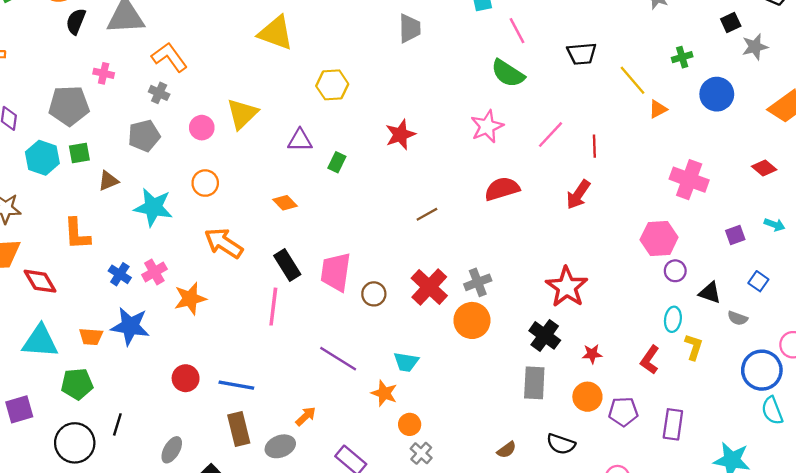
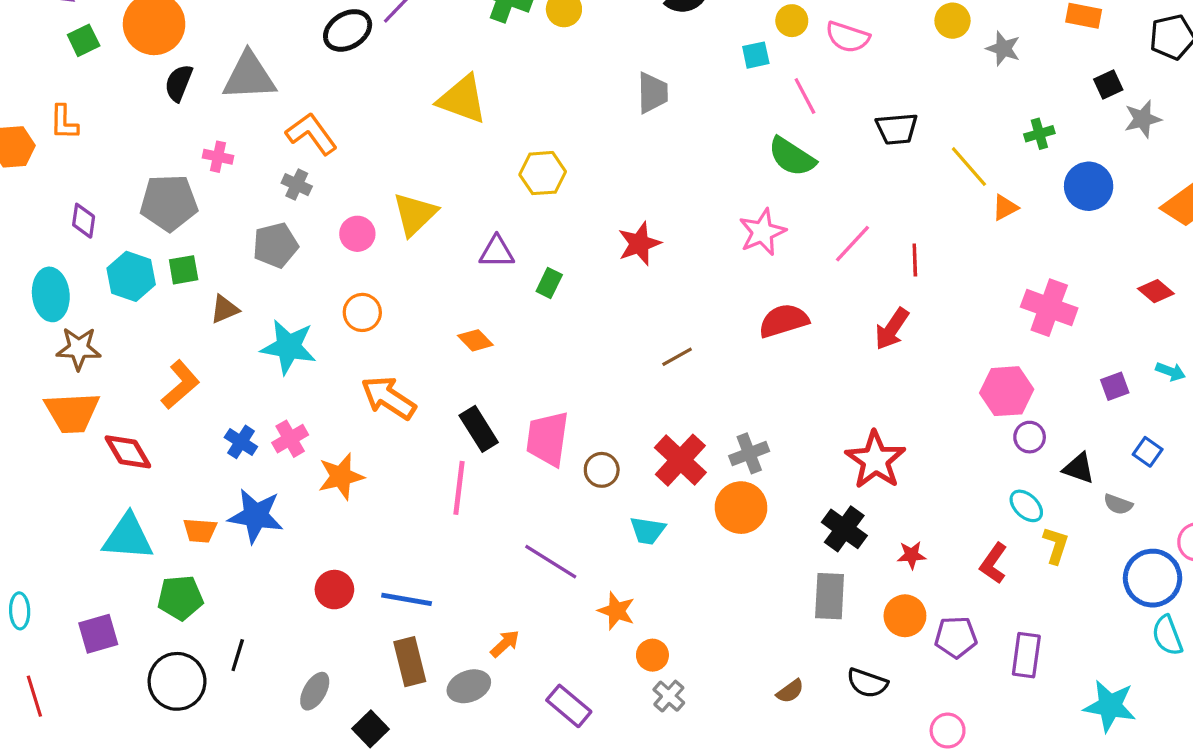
orange L-shape: (77, 234) -> (180, 385), turned -128
cyan ellipse: (673, 319) -> (1026, 506), turned -55
cyan trapezoid: (406, 362) -> (648, 531), moved

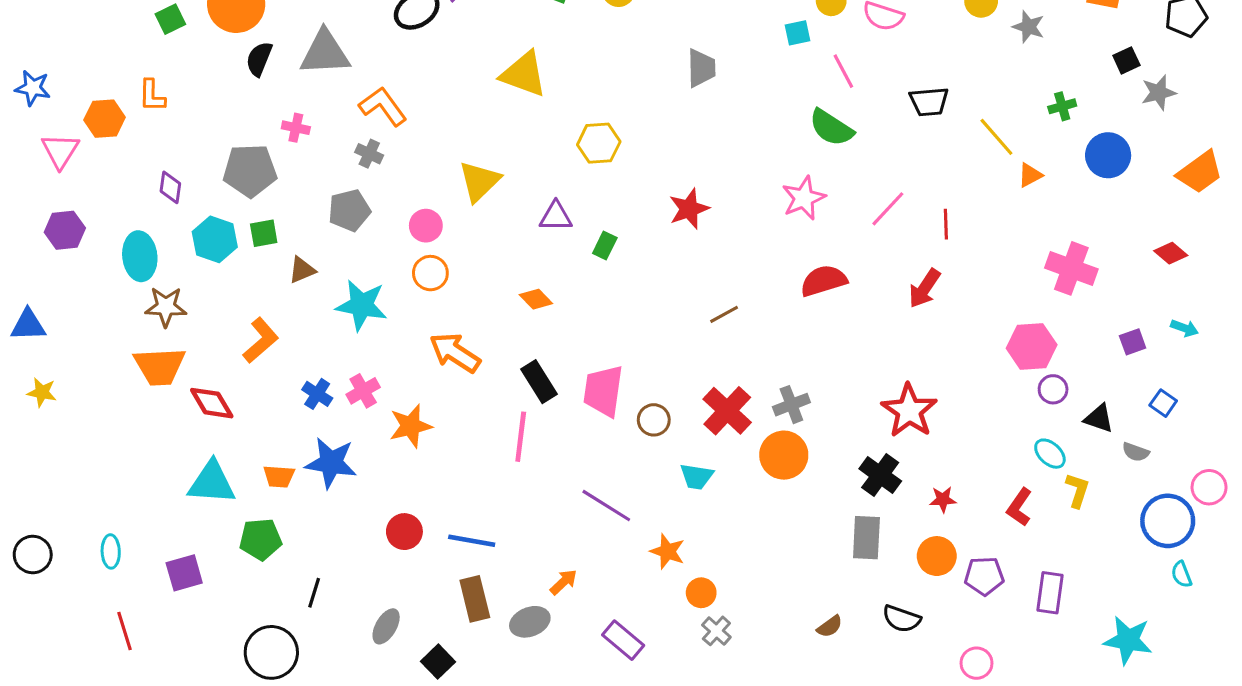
pink circle: (357, 234) -> (426, 226), moved
cyan semicircle: (1167, 635) -> (1181, 574), size x0.7
black circle: (177, 681) -> (271, 652), moved

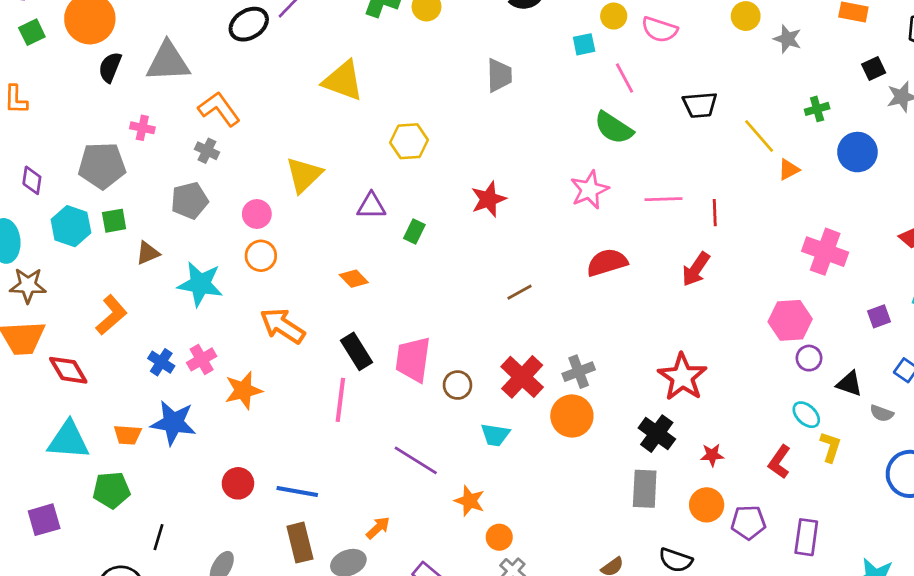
pink line: (888, 209) -> (664, 199), turned 45

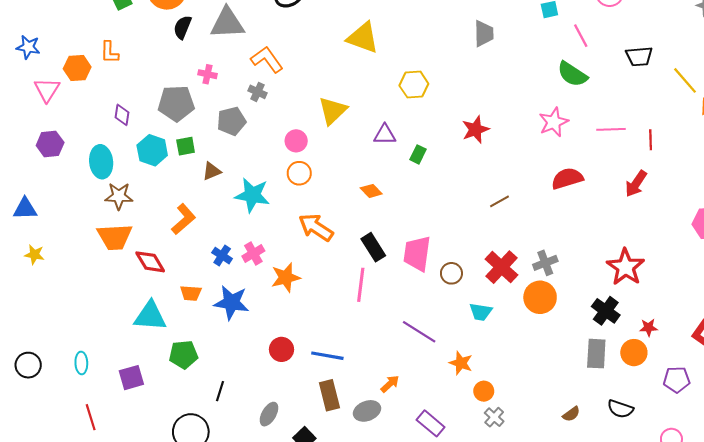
gray pentagon: (189, 201) -> (231, 121), moved
orange trapezoid: (128, 435) -> (191, 293), moved
orange circle: (707, 505) -> (634, 353), moved

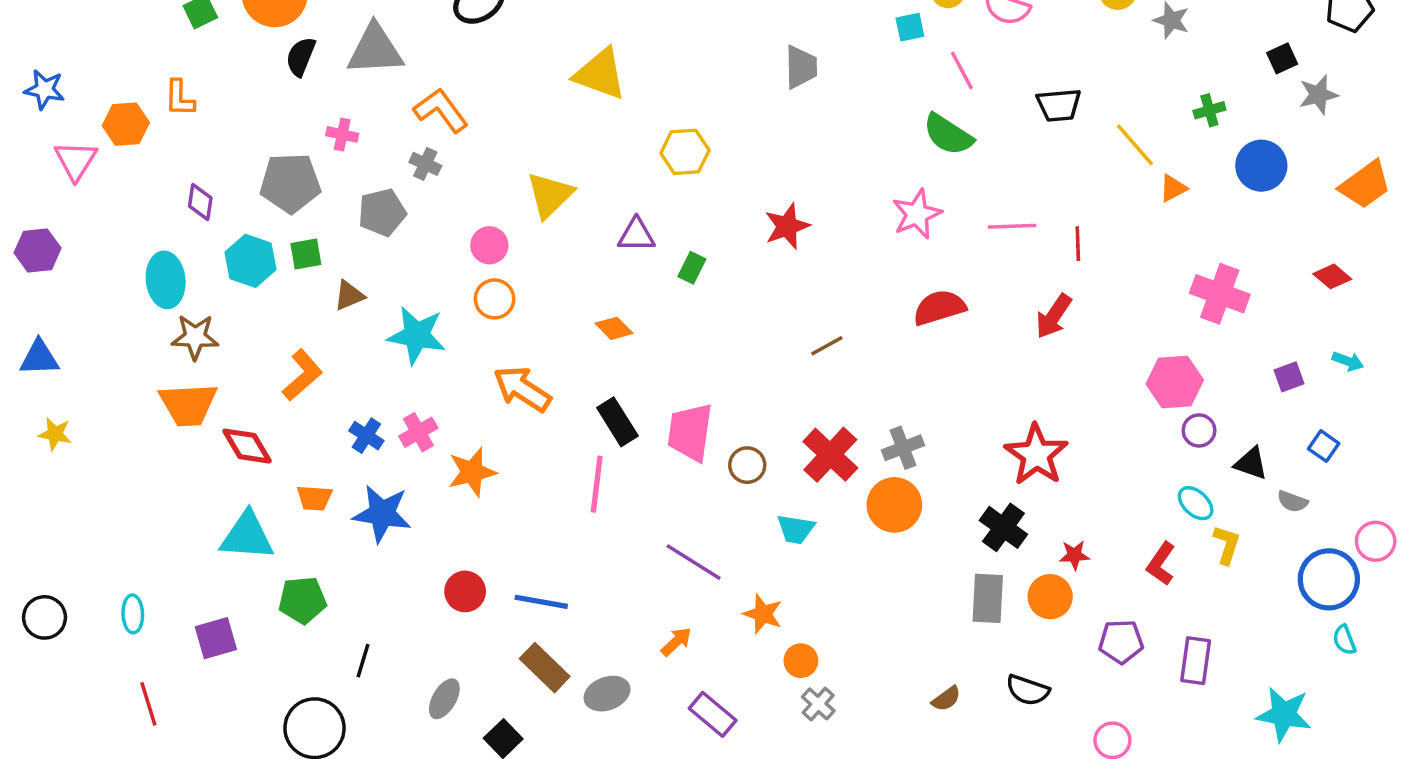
purple hexagon: (50, 144) -> (38, 250), moved
orange arrow: (390, 384) -> (676, 642), moved
brown rectangle: (329, 395) -> (545, 668), turned -32

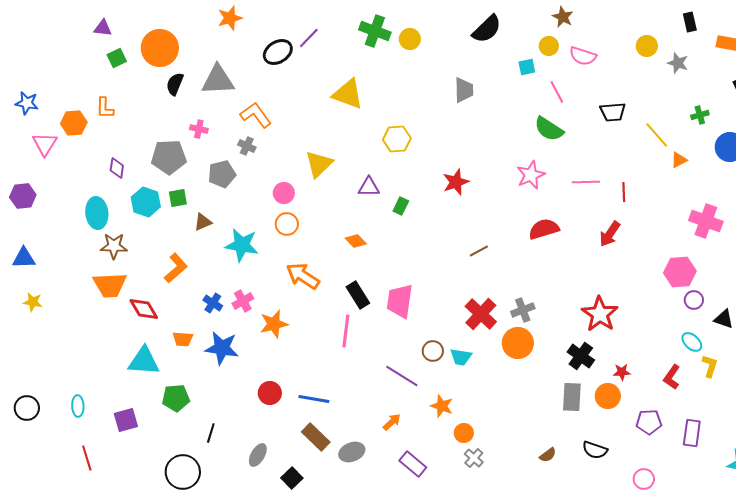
brown circle: (747, 465) -> (433, 351), moved

